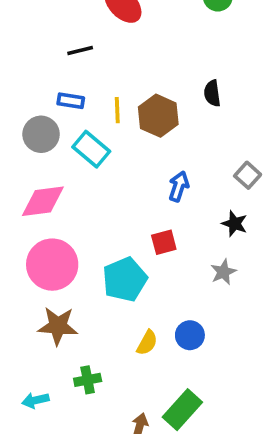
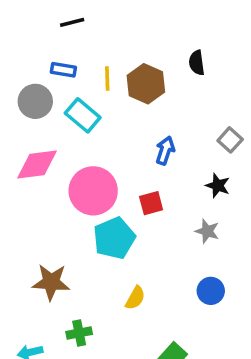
pink circle: (52, 265) -> (93, 191), moved
gray star: (223, 272) -> (207, 231), turned -30
blue circle: (190, 335) -> (211, 291), moved

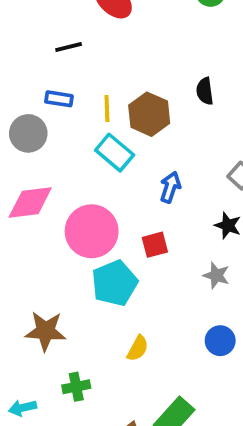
cyan rectangle: (83, 115) -> (115, 153), moved

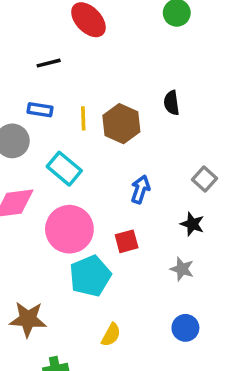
cyan rectangle: (115, 153) -> (64, 169), moved

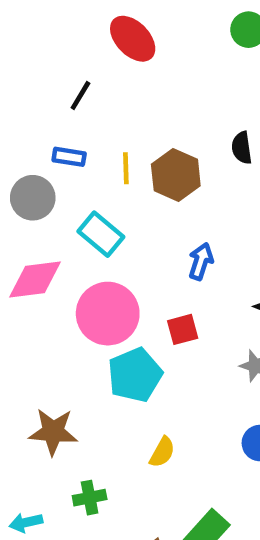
black line: (49, 63) -> (80, 96), turned -45

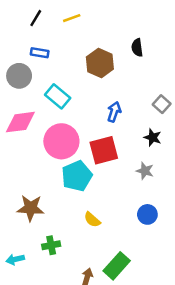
black line: (80, 96) -> (36, 18), moved
yellow line: (126, 168) -> (72, 18), moved, turned 72
red square: (183, 329) -> (104, 150), size x1.6
yellow semicircle: (162, 452) -> (92, 220), turned 102

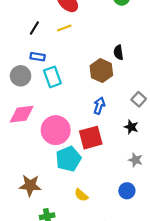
brown hexagon: (100, 63) -> (101, 71), moved
cyan rectangle: (58, 96) -> (52, 77), moved, turned 30
gray star: (145, 171) -> (135, 160), moved

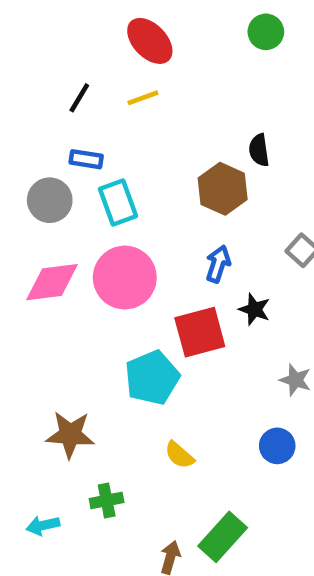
black star: (131, 127) -> (254, 309), moved
pink circle: (56, 130) -> (125, 278), moved

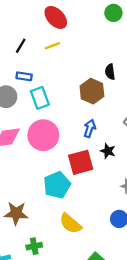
yellow semicircle: (179, 455) -> (70, 223), size x1.5

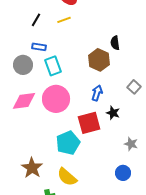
brown star: (16, 213) -> (32, 168), turned 30
yellow semicircle: (70, 223) -> (67, 177), moved

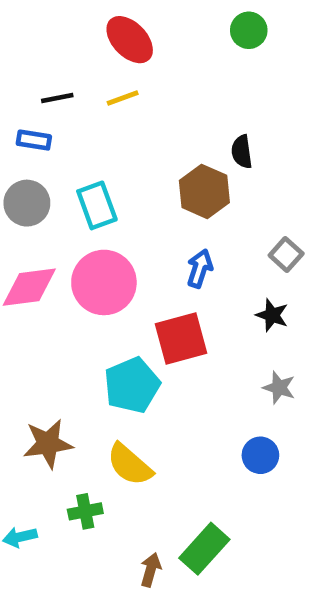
black line: (36, 20) -> (57, 98), turned 48
blue rectangle: (39, 47) -> (34, 140), moved
black star: (113, 113) -> (272, 315), moved
brown star: (32, 168) -> (48, 444), turned 30

